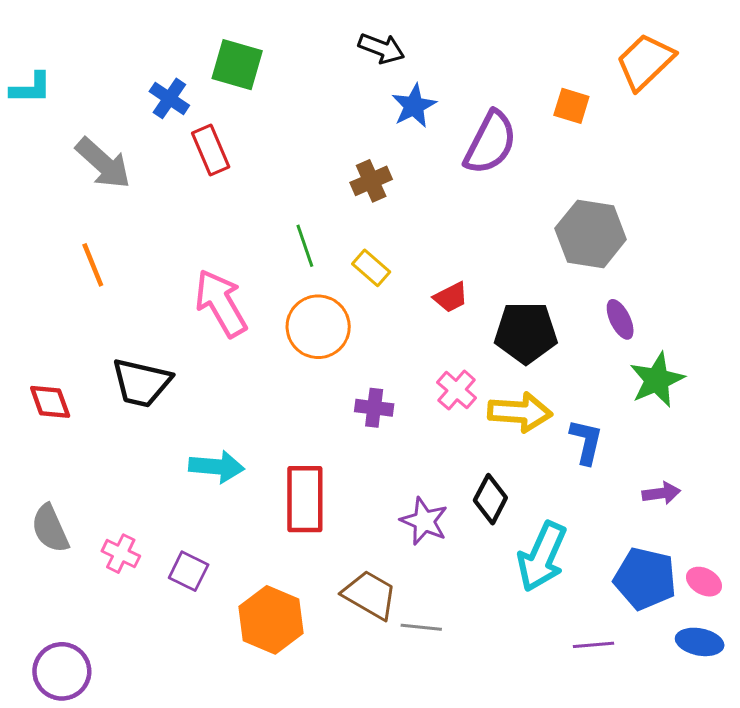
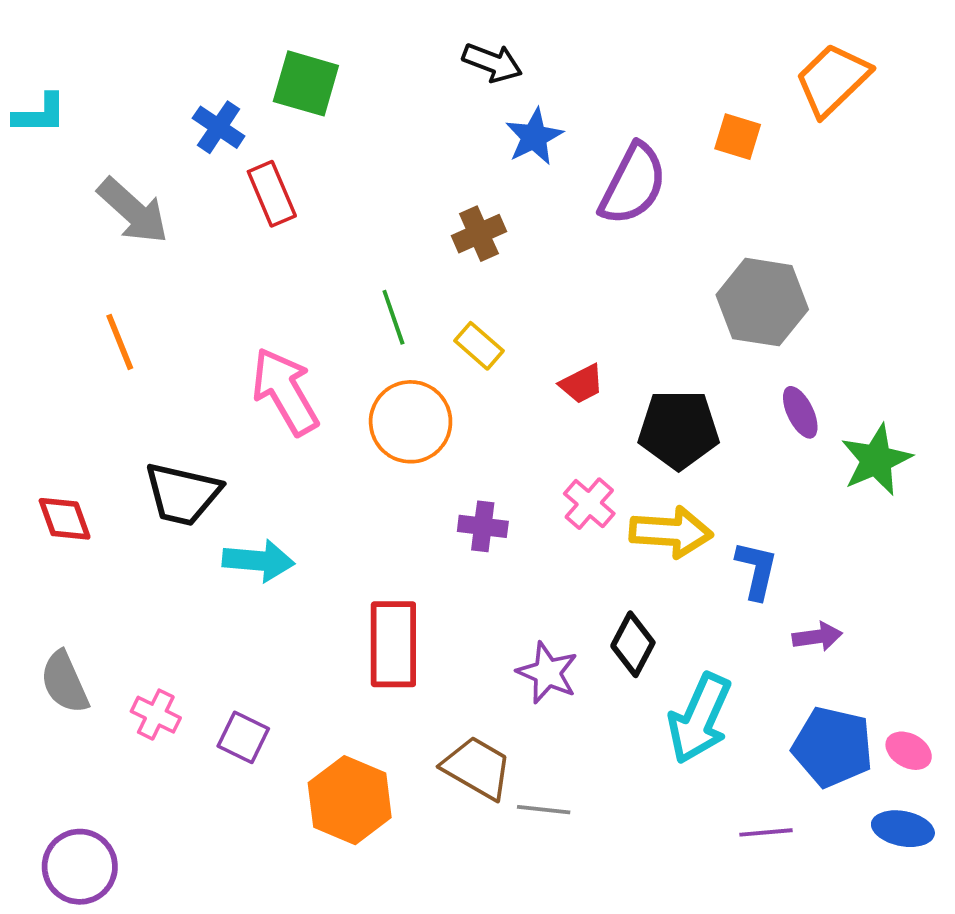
green star: (657, 380) -> (876, 460), moved
cyan arrow: (217, 467) -> (258, 561), moved
purple arrow: (661, 493) -> (817, 637), moved

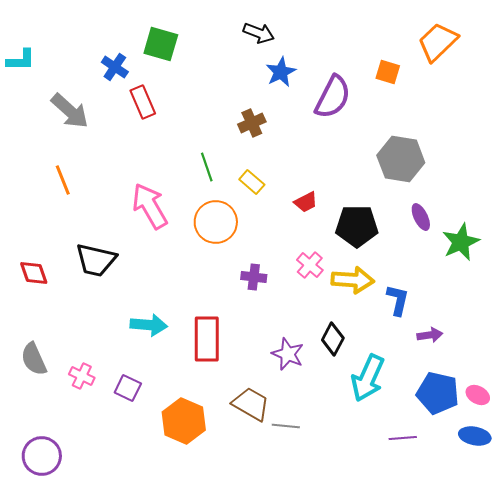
cyan arrow: (258, 561) -> (149, 325), moved

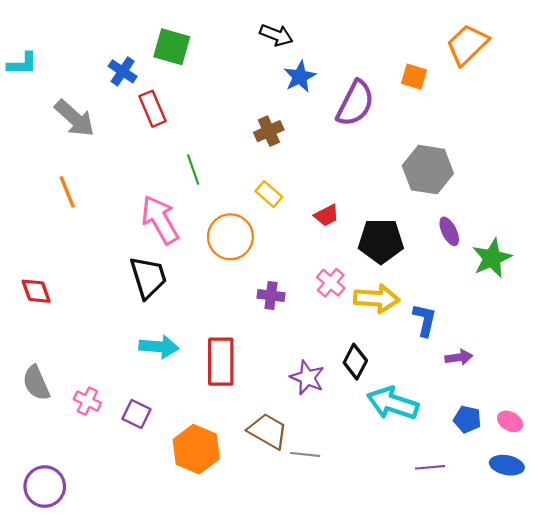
green line: (207, 167) -> (193, 170), moved
black trapezoid: (96, 260) -> (148, 277), moved, turned -120
cyan arrow: (368, 378) -> (393, 403), turned 84
blue pentagon: (438, 393) -> (467, 419), size x0.6

